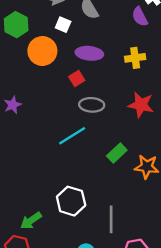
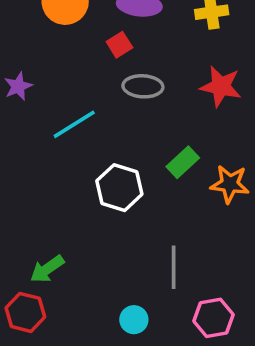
cyan line: (72, 136) -> (74, 124), moved
white hexagon: (71, 201) -> (119, 188), moved

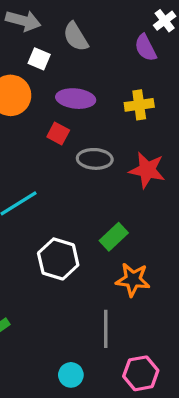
red square: (119, 45) -> (58, 133), turned -30
gray ellipse: (143, 86) -> (95, 159), moved
orange star: (230, 184) -> (133, 280), moved

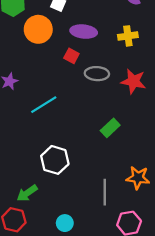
white hexagon: (58, 259) -> (55, 160), moved
orange star: (133, 280) -> (138, 178), moved
cyan circle: (71, 375) -> (65, 223), moved

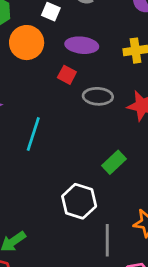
cyan line: (44, 105) -> (33, 134), turned -40
white hexagon: (55, 160) -> (79, 201), moved

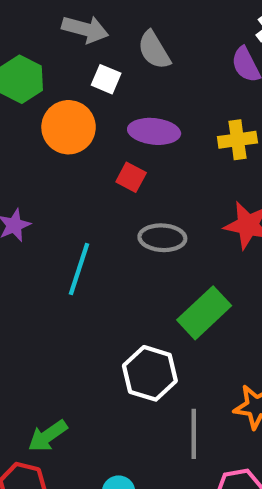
gray ellipse: (98, 96) -> (162, 238), moved
green rectangle: (114, 162) -> (204, 313), size x1.4

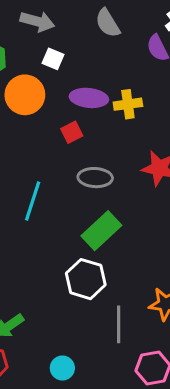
gray semicircle: (154, 50) -> (108, 23), moved
yellow cross: (237, 140) -> (128, 104), moved
red square: (131, 177) -> (72, 132), turned 35
green rectangle: (204, 313) -> (101, 231), moved

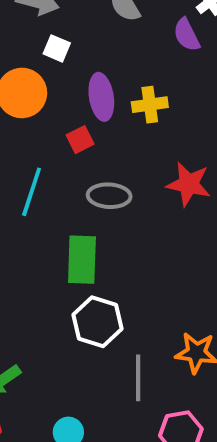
purple ellipse: (89, 98) -> (101, 97), turned 75
cyan line: (33, 201) -> (32, 192), moved
green rectangle: (101, 231) -> (82, 260), moved, turned -45

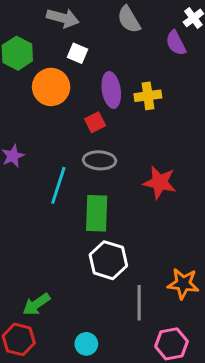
red star: (189, 184) -> (160, 182), moved
cyan line: (32, 192) -> (58, 185), moved
gray ellipse: (109, 196) -> (100, 160), moved

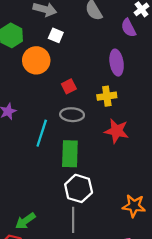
purple ellipse: (111, 90) -> (117, 63), moved
yellow cross: (148, 96) -> (107, 96), moved
gray line: (139, 303) -> (73, 220), moved

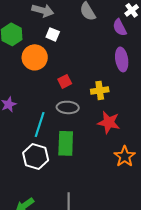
purple ellipse: (117, 63) -> (122, 59), moved
white hexagon: (79, 188) -> (36, 156), moved
orange star: (134, 206) -> (125, 156), moved, turned 30

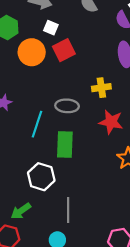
red square: (65, 81) -> (64, 50), moved, size x1.5
white hexagon: (36, 156) -> (41, 177), moved

